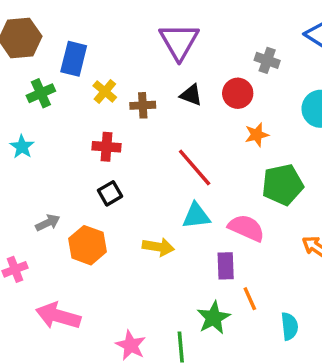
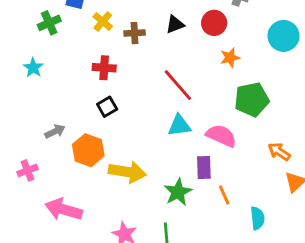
black triangle: (191, 95) -> (175, 24), turned -42
yellow arrow: (158, 247) -> (127, 172), moved, size x1.4
green star: (214, 318) -> (178, 192), moved

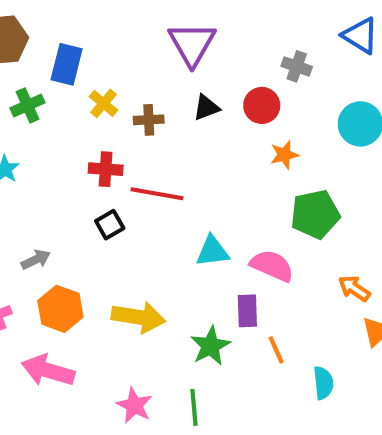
red line: (178, 85) -> (157, 194), moved, turned -39
orange hexagon: (88, 150) -> (60, 309), moved

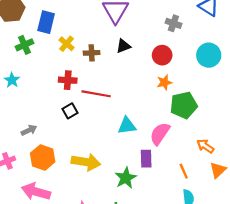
red circle: (262, 105) -> (162, 55), moved
orange star: (284, 155) -> (164, 82), moved
pink semicircle: (272, 266) -> (160, 134), turned -80
orange line: (276, 350) -> (184, 171), moved

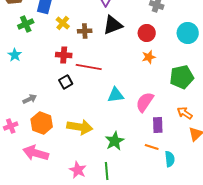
black triangle: (123, 46) -> (113, 25), size x1.5
green pentagon: (184, 105) -> (182, 77), moved
purple rectangle: (146, 159) -> (158, 125), moved
orange line: (184, 171) -> (152, 147), moved, turned -48

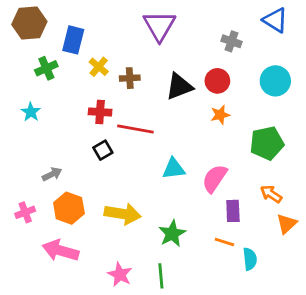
black triangle: (113, 25) -> (179, 87), moved

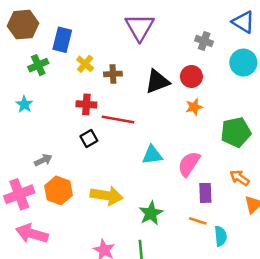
cyan circle: (275, 81) -> (243, 63), moved
pink cross: (25, 212) -> (19, 194), size x1.6
pink arrow: (60, 251) -> (32, 234), moved

